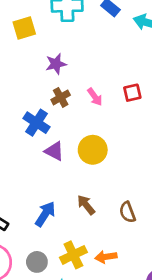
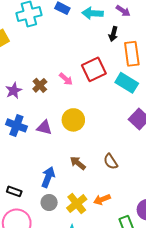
purple star: (56, 64) -> (14, 91), moved
red square: (132, 93) -> (94, 69), size x1.6
blue cross: (37, 123) -> (16, 125), moved
gray circle: (37, 262) -> (49, 203), moved

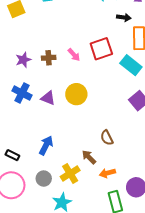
black arrow: (113, 34) -> (124, 17), turned -104
brown cross: (40, 85) -> (49, 58), turned 32
brown arrow: (78, 163) -> (89, 157), moved
orange arrow: (102, 199) -> (107, 173), moved
gray circle: (49, 203) -> (44, 179), moved

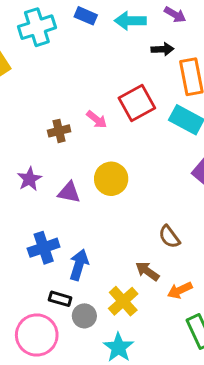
purple star: (23, 60) -> (29, 179), moved
blue cross: (22, 93) -> (44, 248), moved, turned -36
black rectangle: (12, 155) -> (60, 299), moved

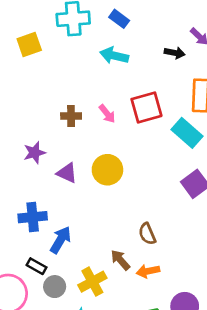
cyan arrow: (130, 21) -> (114, 56), moved
black arrow: (162, 49) -> (175, 53), moved
orange arrow: (180, 290) -> (148, 271), moved

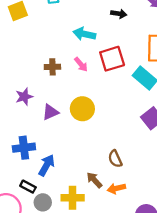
black arrow: (175, 53) -> (119, 14), moved
cyan arrow: (114, 56) -> (84, 34), moved
purple triangle: (67, 173) -> (50, 112), turned -48
yellow cross: (92, 282) -> (73, 198), turned 30

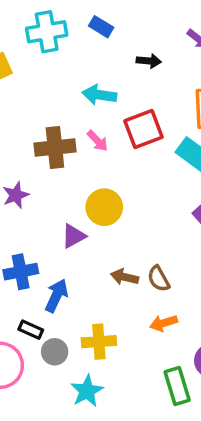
brown cross: (52, 67) -> (55, 148), size x1.6
purple triangle: (50, 112) -> (74, 236), moved
brown arrow: (94, 180) -> (125, 277), moved, turned -30

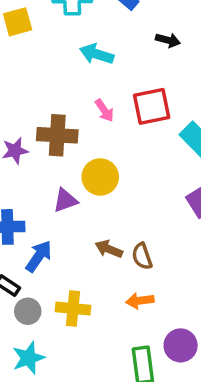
cyan arrow: (99, 95) -> (97, 54), moved
brown cross: (55, 148) -> (57, 135), moved
cyan star: (87, 391) -> (29, 358), moved

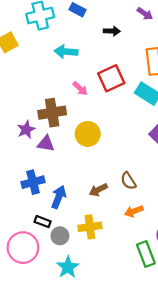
purple triangle: (65, 200) -> (46, 144), moved, turned 42
brown arrow: (109, 249) -> (98, 190), moved, turned -36

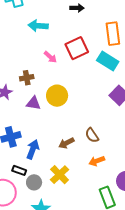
brown cross: (52, 113) -> (27, 78), size x0.6
purple triangle: (46, 144) -> (33, 103), moved
yellow cross: (90, 227) -> (60, 175), turned -36

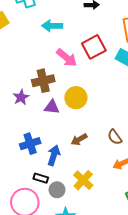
pink arrow: (50, 57) -> (67, 58), size x1.5
brown cross: (27, 78) -> (43, 81), size x1.5
brown arrow: (66, 143) -> (79, 140), moved

